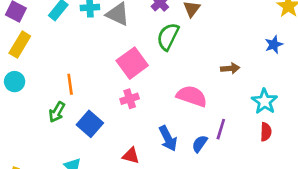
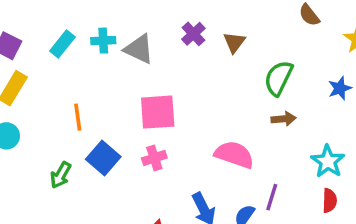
green semicircle: (168, 37) -> (279, 78), moved
pink square: (132, 63) -> (158, 112), turned 32
orange line: (70, 84) -> (78, 117), moved
blue square: (90, 124) -> (103, 158), moved

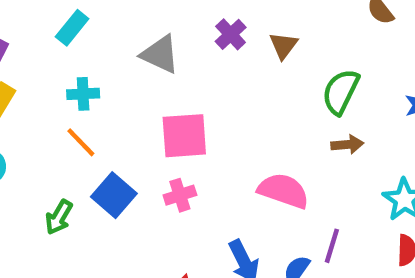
cyan cross: (103, 41) -> (83, 94), moved
cyan rectangle: (62, 44) -> (72, 28), moved
orange line: (78, 117) -> (81, 142), turned -36

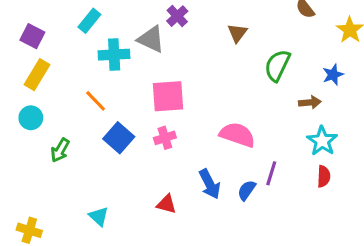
purple cross: (231, 34) -> (177, 16), moved
cyan cross: (83, 94) -> (114, 55), moved, size x1.4
brown arrow: (347, 145) -> (310, 102), moved
green arrow: (59, 217) -> (60, 150), moved

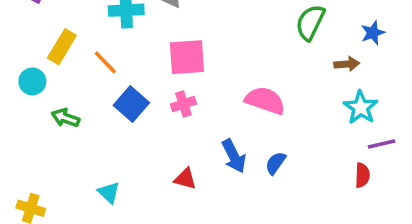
yellow rectangle: (37, 75) -> (62, 47), moved
green arrow: (60, 150) -> (65, 118), turned 80
purple line: (271, 173) -> (381, 144), moved, turned 60
red semicircle: (324, 176) -> (362, 175), moved

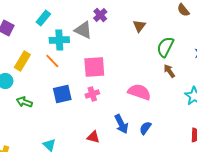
orange line: (105, 62) -> (52, 61), moved
brown arrow: (347, 64) -> (169, 71), moved, turned -120
blue square: (131, 104) -> (62, 94), turned 36

